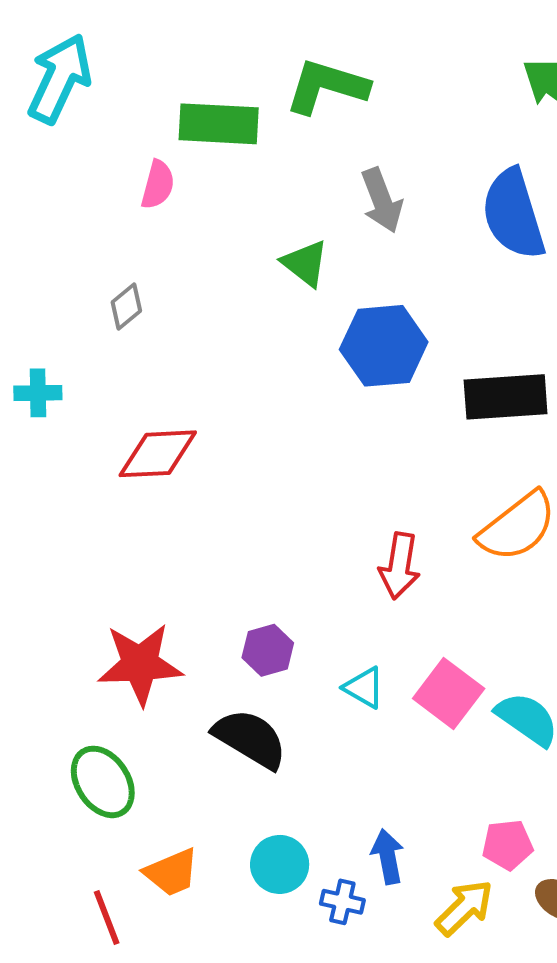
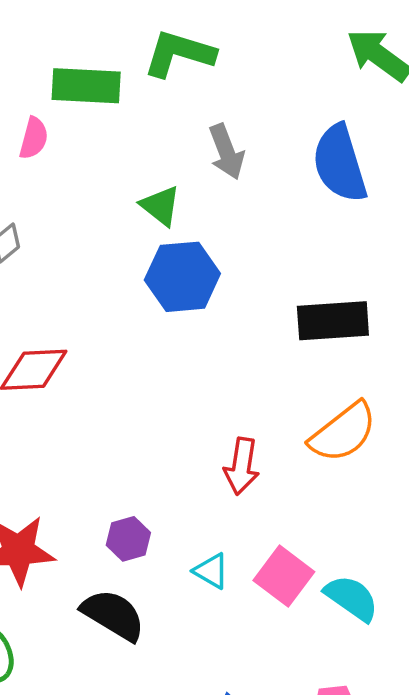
blue hexagon: (384, 346) -> (182, 277), moved

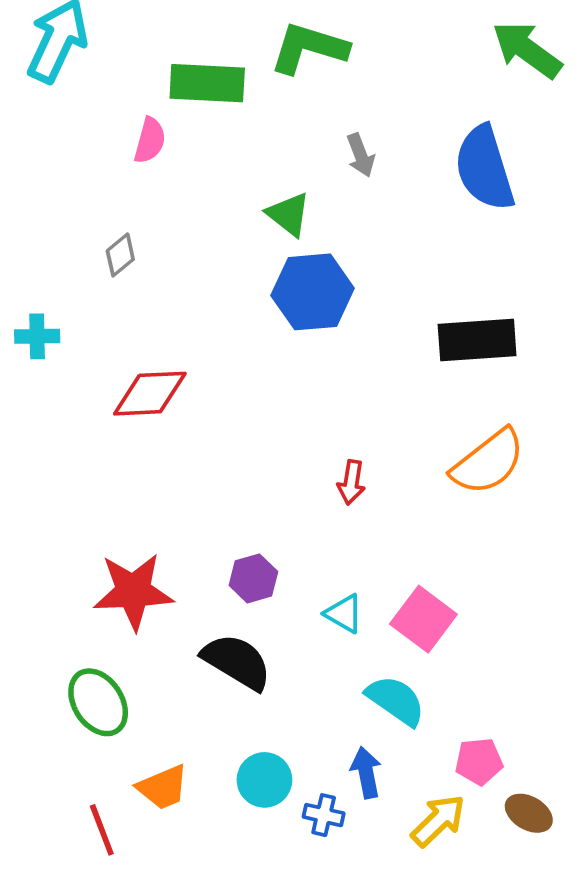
gray arrow: (226, 152) -> (361, 155), size x0.7
red arrow: (242, 466) -> (351, 482), moved, size x0.7
cyan semicircle: (352, 598) -> (396, 700), moved

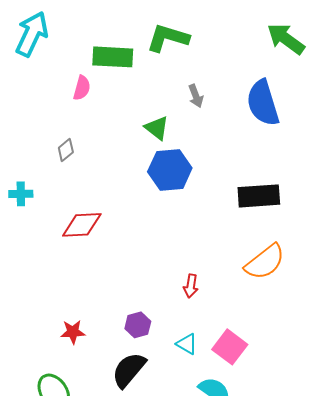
red arrow: (351, 482) -> (191, 286), moved
red star: (133, 591) -> (73, 332), size x0.6
black semicircle: (237, 662) -> (129, 370), turned -81

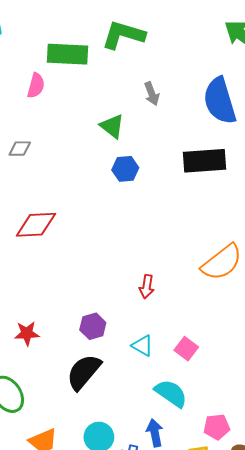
gray diamond: (66, 150) -> (20, 149), turned 40
blue hexagon: (170, 170) -> (125, 169), size x0.6
black rectangle: (259, 196) -> (205, 161), moved
pink square: (230, 347) -> (186, 349), size x0.7

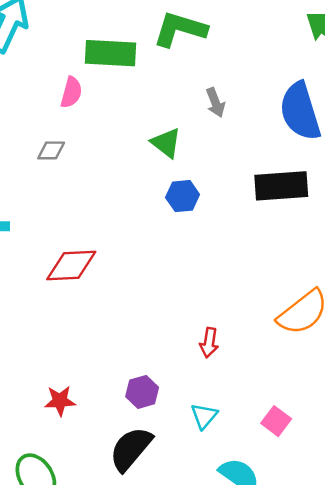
gray diamond: (20, 149) -> (51, 150), moved
cyan triangle: (143, 346) -> (204, 416), turned 40
pink square: (186, 349) -> (276, 421), moved

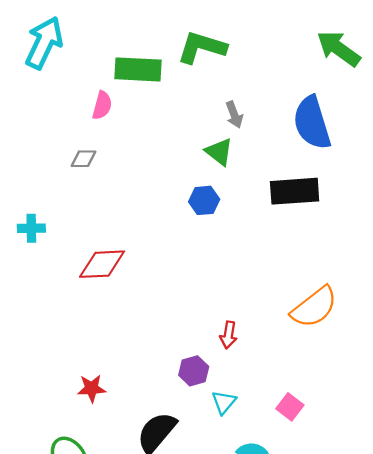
green triangle: (166, 143) -> (219, 152), moved
purple hexagon: (142, 392) -> (194, 371), moved

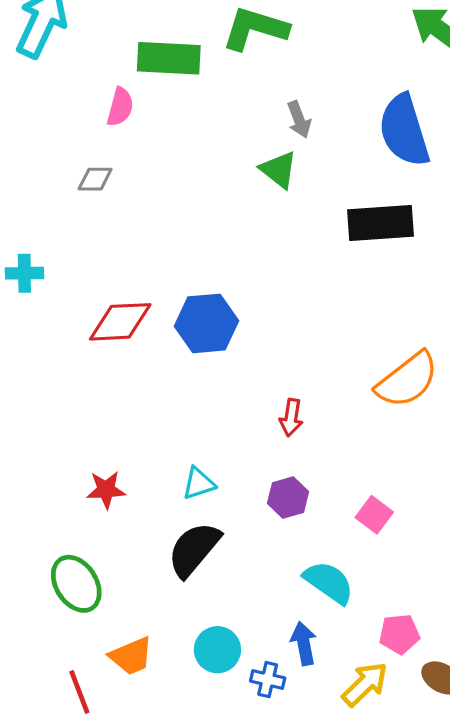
blue hexagon: (204, 200) -> (206, 323), moved, size x1.5
purple hexagon: (194, 371) -> (288, 498), moved
cyan triangle: (224, 402) -> (199, 483), moved, turned 32

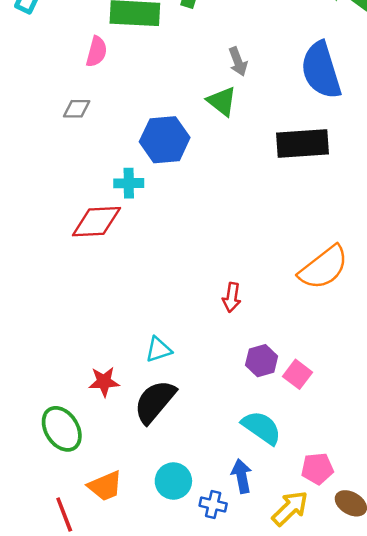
cyan cross: (24, 273) -> (129, 183), moved
blue hexagon: (206, 323) -> (165, 140), moved
red star: (106, 490) -> (104, 382), moved
purple hexagon: (288, 498) -> (262, 361), moved

